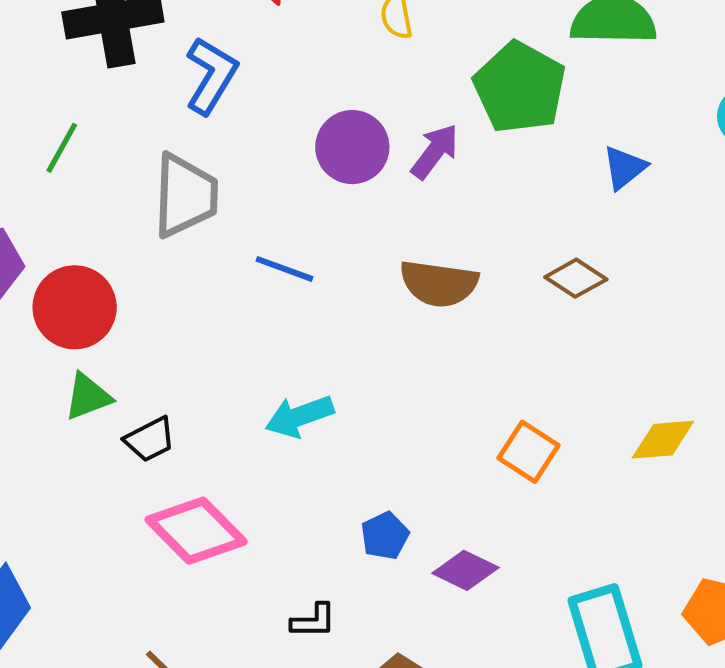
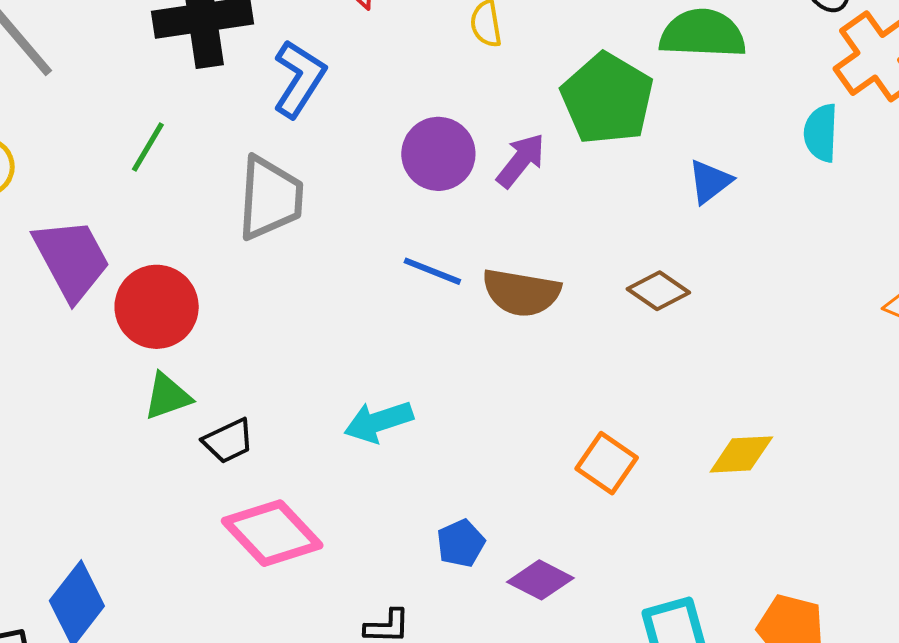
blue line: (284, 269) -> (432, 271), moved

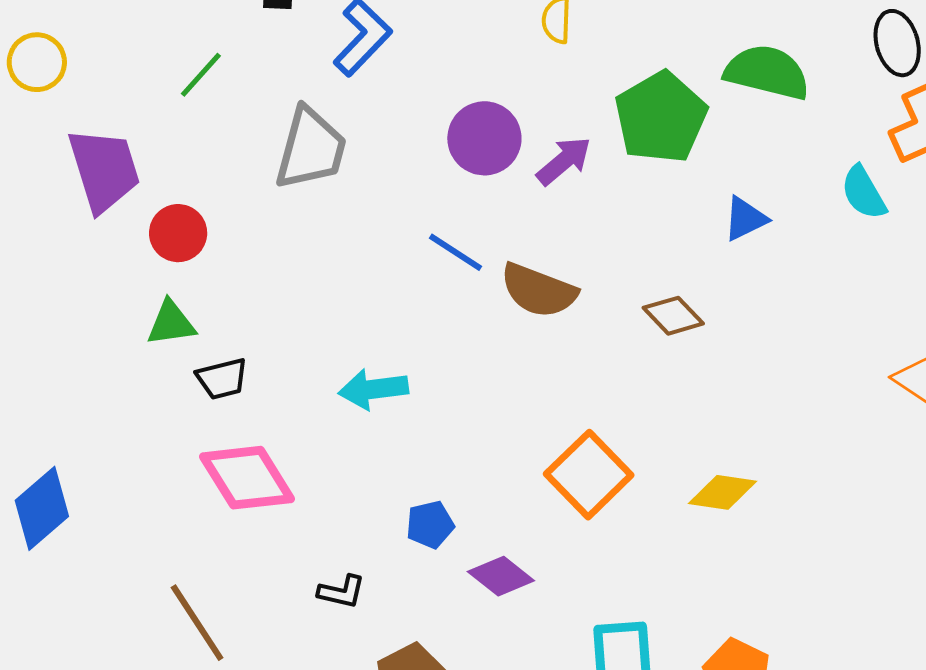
cyan semicircle: (821, 133) -> (864, 193), turned -44
red circle: (157, 307) -> (178, 233), size x0.7
orange square: (607, 463) -> (589, 475), size x1.4

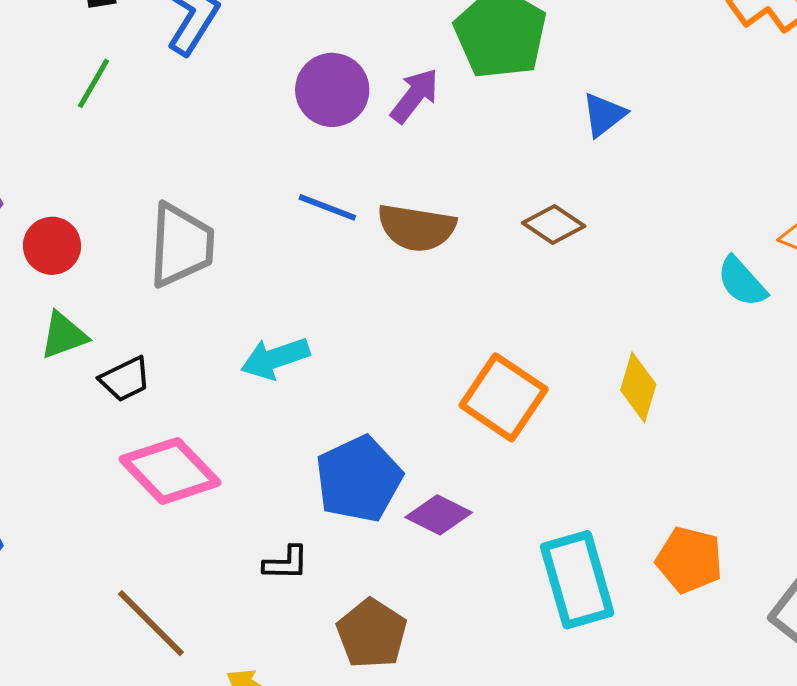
green line: (201, 75) -> (94, 83), moved
gray trapezoid: (311, 149) -> (181, 245), moved
cyan semicircle: (864, 193) -> (742, 282), moved
yellow diamond: (723, 492) -> (638, 387), turned -70
blue pentagon: (430, 525) -> (359, 479), size x1.8

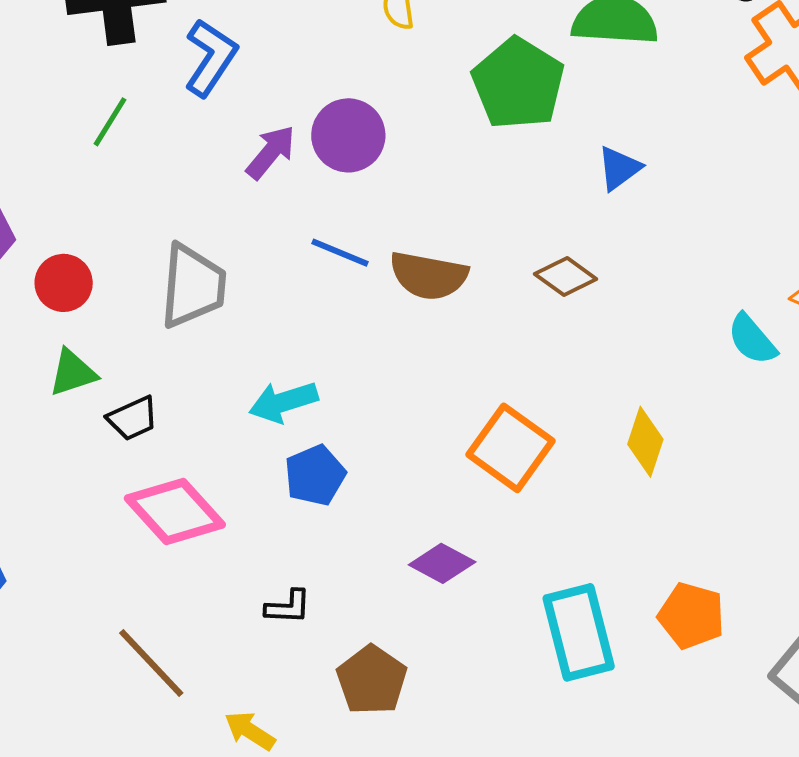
purple arrow: (415, 96) -> (271, 152), moved
blue pentagon: (359, 479) -> (315, 475), moved, size x0.7

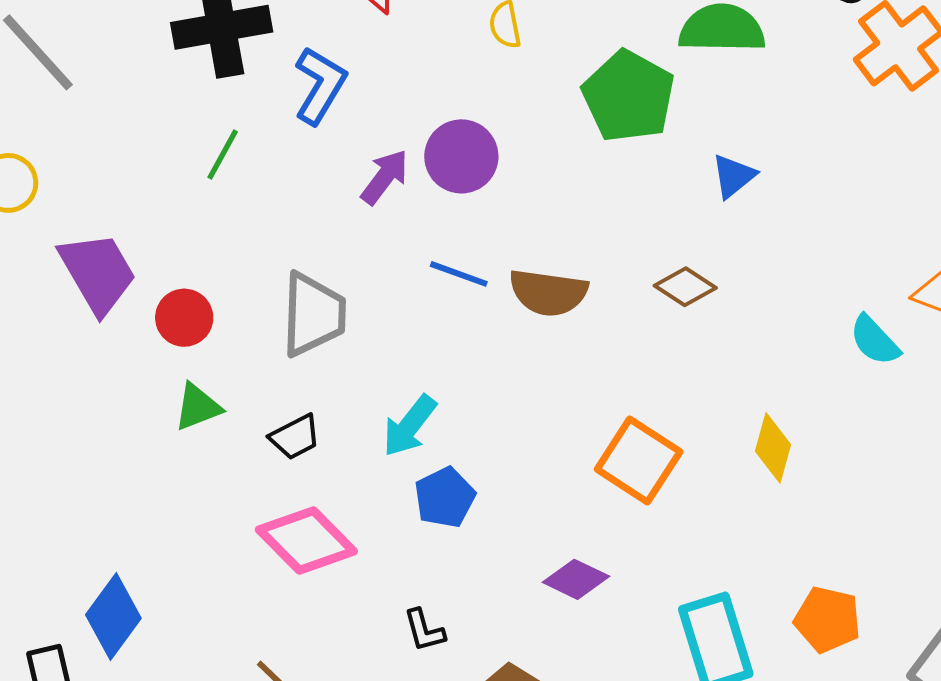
cyan arrow: (283, 402) -> (409, 426), turned -32
black trapezoid: (133, 418) -> (295, 437), moved
black L-shape: (288, 607) -> (424, 630), turned 75

